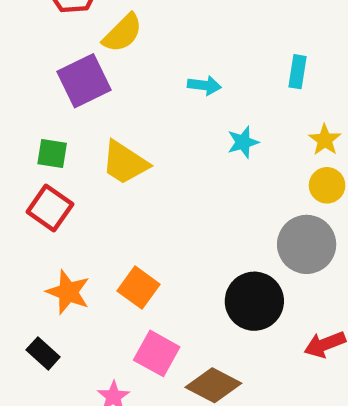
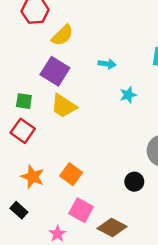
purple square: (84, 81) -> (55, 71), moved, turned -32
black circle: (254, 301) -> (134, 182), size x0.6

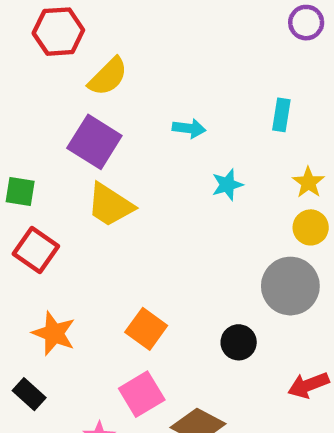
green square: (24, 101) -> (20, 191), moved
orange square: (71, 174) -> (146, 329), moved
pink square: (81, 210) -> (142, 394), turned 30

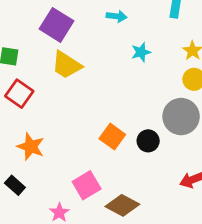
orange square: (146, 329) -> (112, 137), moved
black circle: (239, 342) -> (148, 141), moved

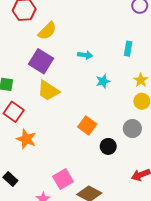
gray circle: (181, 117) -> (132, 129), size x0.7
orange square: (112, 137) -> (87, 125), moved
orange star: (31, 147) -> (26, 139), moved

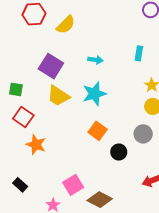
yellow semicircle: (47, 31) -> (66, 25), moved
cyan star: (103, 81) -> (94, 94), moved, size x1.6

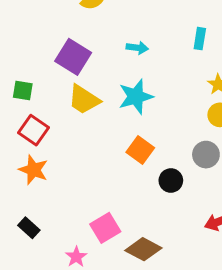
orange star: (36, 145) -> (33, 170), moved

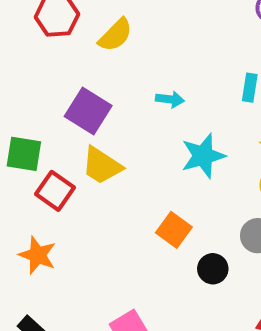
green square: (23, 90) -> (24, 154), size x1.4
cyan star: (136, 97) -> (203, 156), moved
red square: (33, 130) -> (55, 191), moved

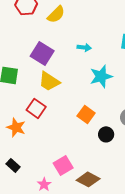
red square: (55, 191) -> (36, 108), moved

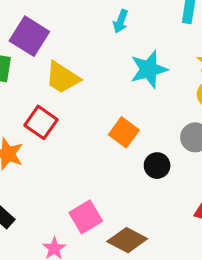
cyan arrow: (84, 47) -> (121, 21), turned 104
purple square: (42, 53) -> (29, 36), moved

